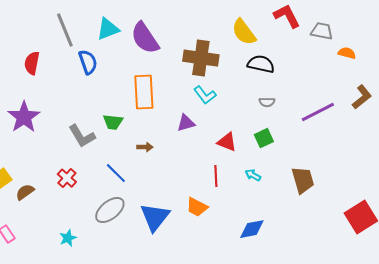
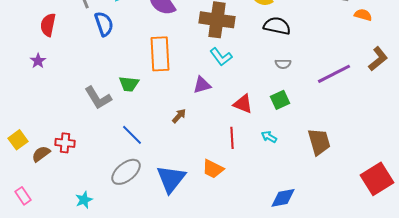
purple star: (24, 117) -> (38, 61), moved, size x0.5
brown arrow: (145, 147) -> (179, 116), moved, turned -49
red cross: (67, 178) -> (65, 143), moved, turned -36
blue diamond: (252, 229) -> (283, 198), moved

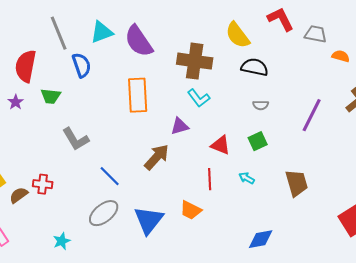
red semicircle: (48, 25) -> (26, 66), size x1.4
purple line: (334, 74) -> (312, 115), turned -36
green trapezoid: (129, 84) -> (51, 96), moved
brown arrow: (179, 116) -> (157, 157), size x1.8

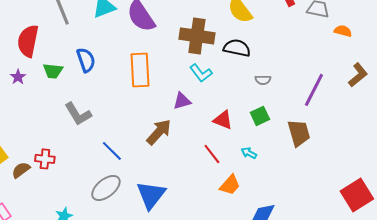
blue semicircle: (82, 65) -> (86, 60), moved
black semicircle: (255, 67) -> (237, 48), moved
red line: (210, 179) -> (212, 154), turned -35
brown trapezoid: (297, 183) -> (299, 133), moved
orange trapezoid: (191, 210) -> (230, 185), moved, turned -75

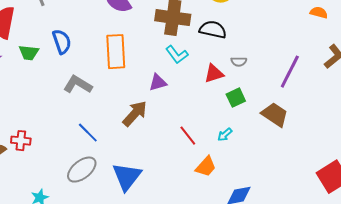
gray L-shape: (78, 114) -> (78, 85), moved, turned 152
red triangle: (223, 120) -> (214, 74), moved, turned -40
brown trapezoid: (299, 133) -> (275, 115), turned -40
cyan arrow: (249, 153) -> (225, 135), turned -70

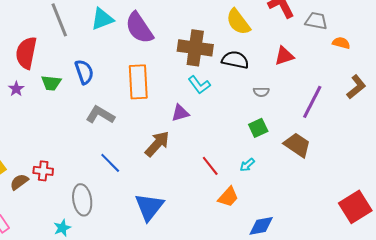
red triangle: (214, 74) -> (284, 56), moved
gray ellipse: (82, 170) -> (82, 200), moved, turned -60

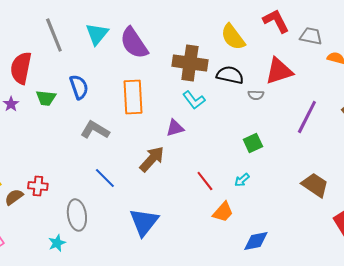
cyan triangle: (102, 19) -> (97, 34), turned -30
red triangle: (284, 56) -> (279, 71), size x1.4
gray semicircle: (261, 92) -> (256, 95), moved
brown trapezoid: (297, 145) -> (315, 185), moved

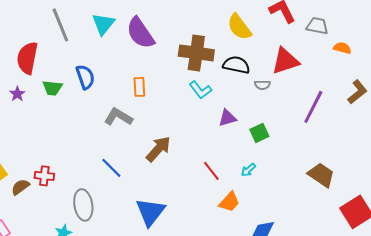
orange rectangle: (133, 97) -> (139, 87), size x0.6
purple triangle: (175, 128) -> (227, 118), moved
gray L-shape: (95, 130) -> (118, 117), moved

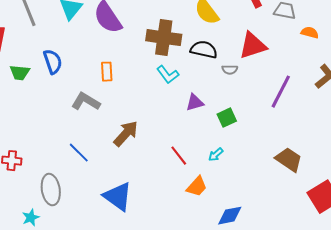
blue triangle: (150, 212) -> (118, 197), turned -32

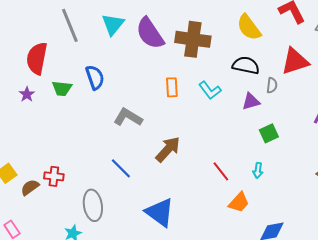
brown cross: (164, 38) -> (193, 39), moved
gray semicircle: (230, 70) -> (272, 85), turned -84
orange rectangle: (107, 72) -> (172, 87), moved
purple triangle: (195, 103) -> (251, 101), moved
cyan arrow: (216, 155) -> (258, 170), turned -42

